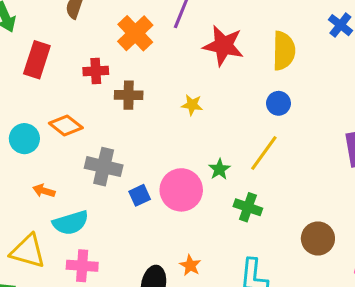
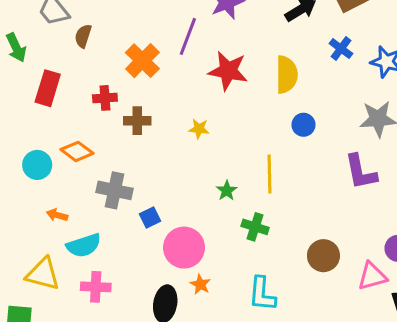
blue circle: (279, 103) -> (303, 125), moved
yellow line: (264, 153) -> (269, 174), turned -36
pink circle: (181, 190) -> (184, 248), moved

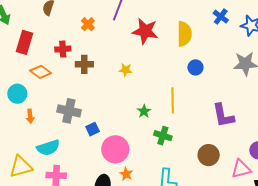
orange cross: (142, 61) -> (88, 24), size x0.6
orange diamond: (77, 151) -> (41, 72), moved
purple L-shape: (361, 172) -> (223, 116), moved
orange arrow: (57, 215) -> (30, 116), moved, turned -112
yellow triangle: (43, 274) -> (21, 167), turned -30

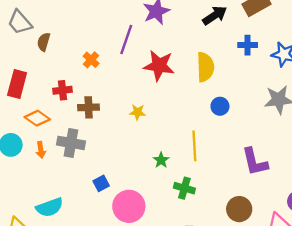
blue cross: (221, 17) -> (248, 45), turned -35
gray cross: (69, 111) -> (71, 143), moved
orange arrow: (30, 116) -> (41, 150), moved

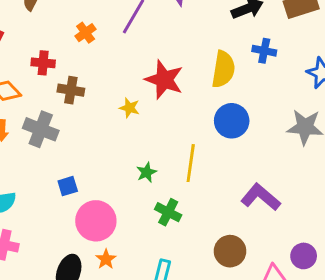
blue cross: (248, 45) -> (264, 51), moved
red star: (159, 66) -> (164, 80), moved
blue circle: (220, 106) -> (232, 121), size x1.5
purple L-shape: (255, 162) -> (261, 197), turned 132

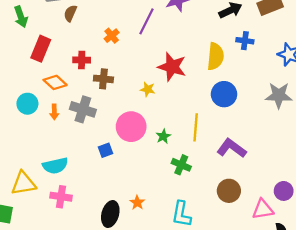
purple L-shape: (261, 197) -> (232, 148), moved
pink circle: (96, 221) -> (131, 127), moved

